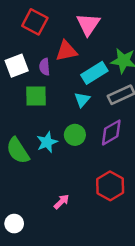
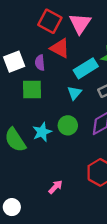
red square: (35, 22) -> (50, 21), moved
red triangle: (66, 51) -> (60, 48), turned 40

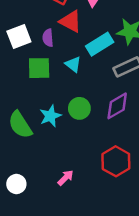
cyan triangle: (75, 93) -> (73, 64), moved, turned -32
white circle: (12, 207) -> (16, 184), moved

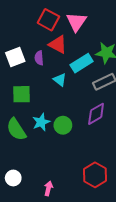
green square: (39, 68) -> (22, 94), moved
green circle: (79, 108) -> (63, 125), moved
red hexagon: (116, 161) -> (95, 175), moved
pink arrow: (66, 178) -> (48, 188), moved, turned -32

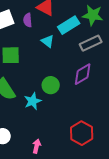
cyan star: (41, 122) -> (33, 101), moved

